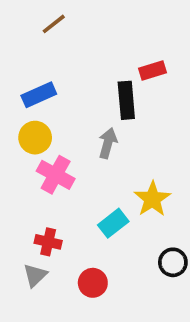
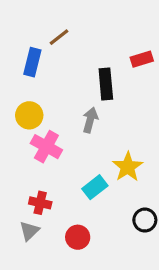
brown line: (54, 24) -> (59, 37), moved
red rectangle: (152, 71) -> (142, 59), moved
blue rectangle: (39, 95) -> (32, 62), moved, turned -52

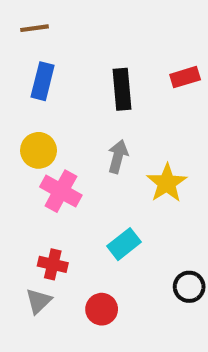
brown line: (59, 37) -> (34, 28), moved, turned 30
black rectangle: (106, 84) -> (122, 89), moved
yellow star: (128, 167) -> (167, 183), moved

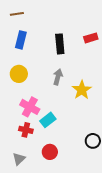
pink cross: (61, 191) -> (30, 107), moved
cyan rectangle: (124, 244) -> (48, 120), moved
gray triangle: (39, 301) -> (19, 159), moved

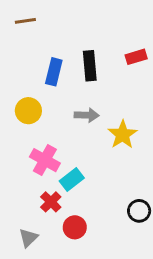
blue rectangle: (21, 40) -> (54, 72), moved
gray arrow: (58, 77) -> (87, 115), turned 77
red cross: (26, 130) -> (51, 202), moved, turned 32

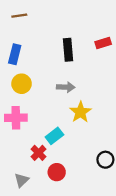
blue rectangle: (54, 72) -> (15, 54), moved
yellow star: (123, 135) -> (80, 112), moved
pink cross: (45, 160) -> (16, 118), moved, turned -30

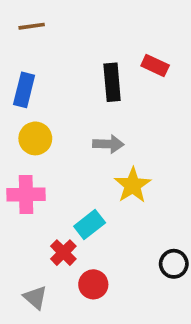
red rectangle: (103, 43) -> (155, 65), moved, turned 42
gray triangle: (22, 180) -> (35, 297), turned -35

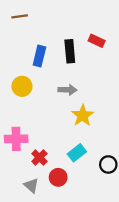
blue rectangle: (24, 90) -> (39, 56), moved
pink cross: (26, 195) -> (16, 139), moved
cyan rectangle: (90, 225) -> (77, 153), moved
gray triangle: (35, 297) -> (31, 185), moved

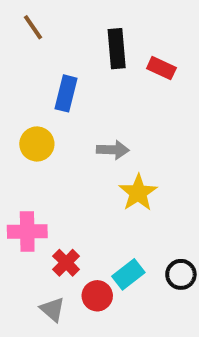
brown line: (20, 16) -> (33, 27), turned 63
black rectangle: (70, 51) -> (117, 49), moved
cyan rectangle: (77, 153) -> (128, 274), moved

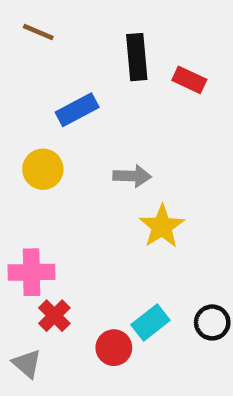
brown line: (33, 27) -> (38, 32), turned -32
blue rectangle: (66, 93) -> (77, 110), turned 48
red cross: (66, 263) -> (54, 316), moved
gray triangle: (52, 309) -> (27, 364), moved

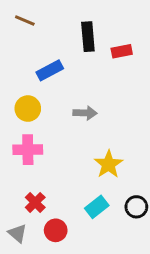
red rectangle: (189, 80) -> (122, 51), turned -36
yellow star: (162, 226) -> (109, 164), moved
pink cross: (31, 272) -> (28, 150), moved
red circle: (114, 348) -> (56, 230), moved

